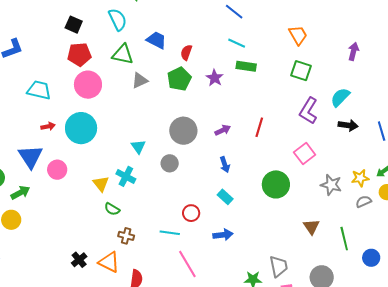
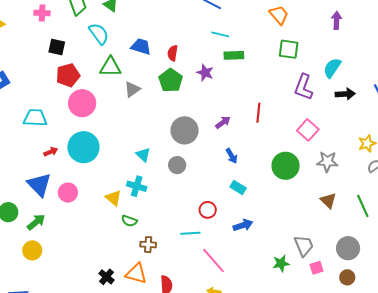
gray star: (331, 185) -> (327, 162), moved

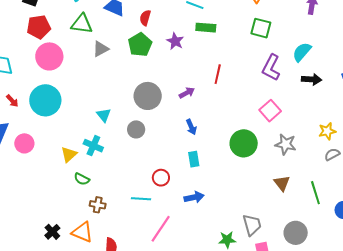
red line: (258, 113) -> (218, 74), moved
red arrow: (51, 152) -> (12, 101), turned 64
cyan rectangle: (238, 187) -> (194, 159), turned 42
yellow triangle: (113, 198) -> (69, 154), turned 30
pink line: (214, 261) -> (161, 229), turned 68

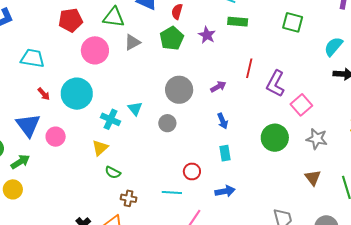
pink circle: (49, 56) -> (95, 50), moved
purple L-shape: (271, 68) -> (276, 84), moved
cyan cross: (93, 146) -> (110, 119), moved

